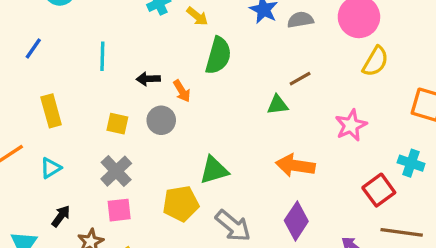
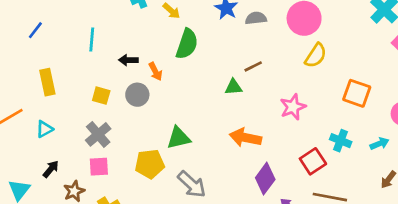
purple diamond: (296, 221) -> (265, 179), moved

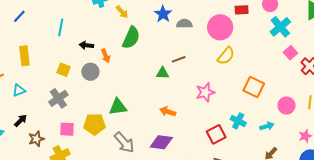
orange arrow: (245, 138) -> (168, 112), size x0.7
pink square: (99, 167) -> (67, 129), moved
purple diamond: (265, 179) -> (161, 142), moved, turned 55

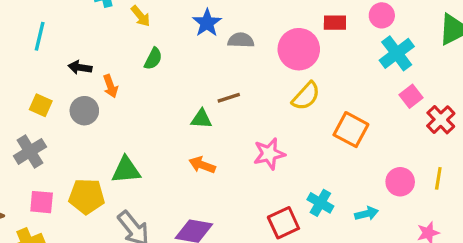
green semicircle: (131, 38) -> (153, 59), size x0.6
orange square: (254, 87) -> (351, 130), moved
orange arrow: (168, 112) -> (202, 165), moved

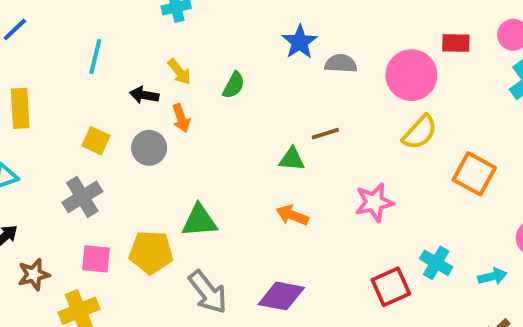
yellow arrow: (141, 16) -> (179, 72), moved

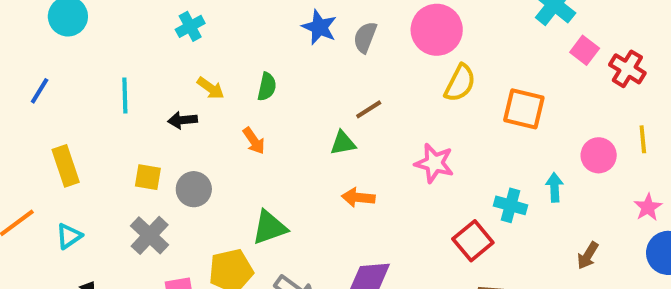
gray semicircle: (341, 64) -> (365, 37), turned -56
orange arrow: (181, 118) -> (254, 141), moved
gray circle: (149, 148) -> (194, 189), moved
pink star: (374, 202) -> (434, 163), turned -30
cyan arrow: (492, 276) -> (555, 187), moved, turned -64

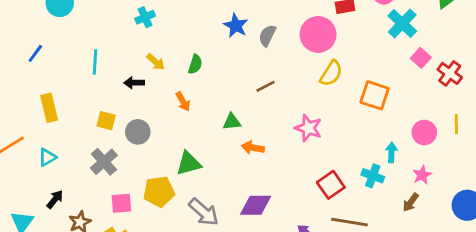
green triangle: (343, 143) -> (232, 122), moved
cyan cross: (511, 205) -> (373, 176), moved
pink star: (648, 207) -> (422, 175), moved

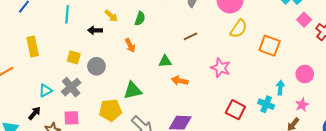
cyan triangle: (47, 157) -> (45, 90), moved
red square: (331, 185) -> (235, 110), turned -30
pink square: (121, 203) -> (71, 118), moved

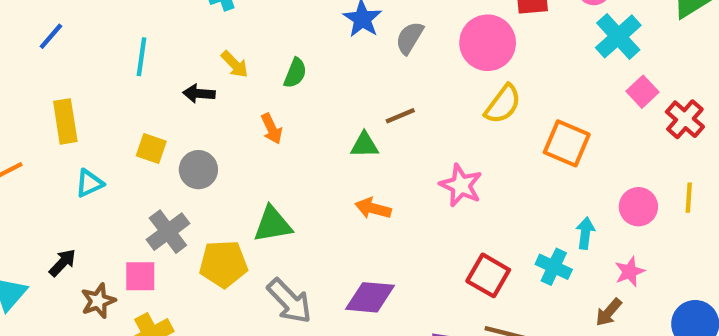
green triangle: (165, 61) -> (364, 145), moved
gray cross: (71, 87) -> (168, 232), moved
cyan triangle: (45, 90) -> (89, 183), moved

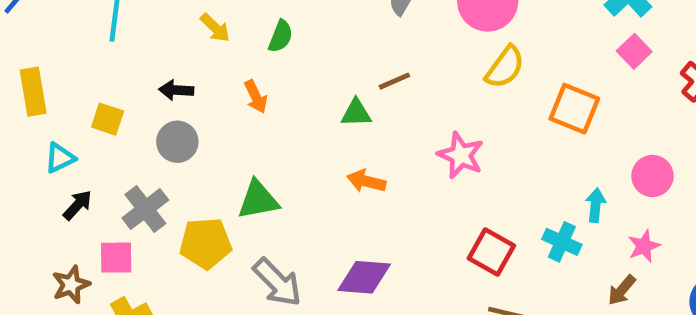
pink square: (642, 92) -> (634, 51), moved
black arrow: (199, 94) -> (176, 90), moved
yellow square: (151, 148) -> (108, 119), moved
black arrow: (63, 263) -> (77, 205), moved

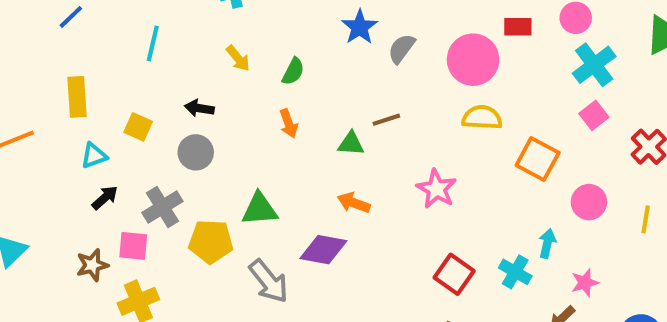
yellow semicircle: (505, 67) -> (482, 118), turned -129
orange arrow: (256, 97) -> (289, 124), moved
pink circle: (652, 176) -> (589, 202), moved
purple diamond: (364, 277) -> (323, 250), moved

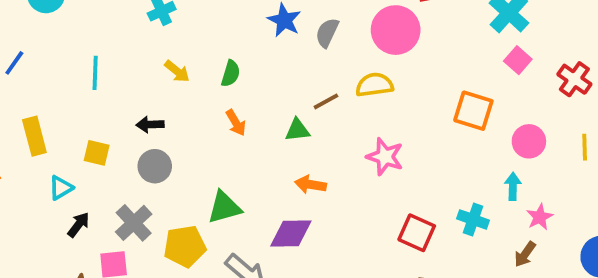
yellow semicircle: (482, 118) -> (374, 85), moved
cyan arrow: (547, 243) -> (513, 186), moved

